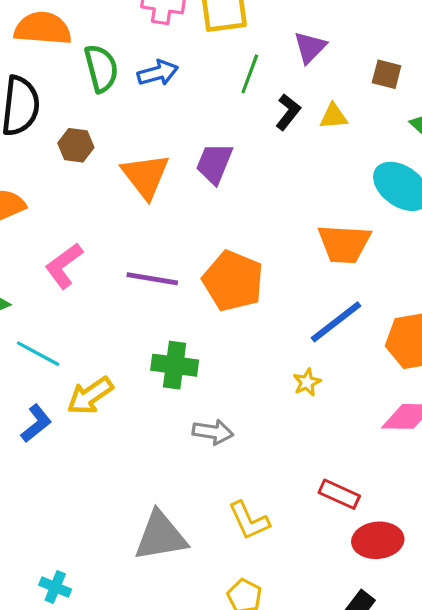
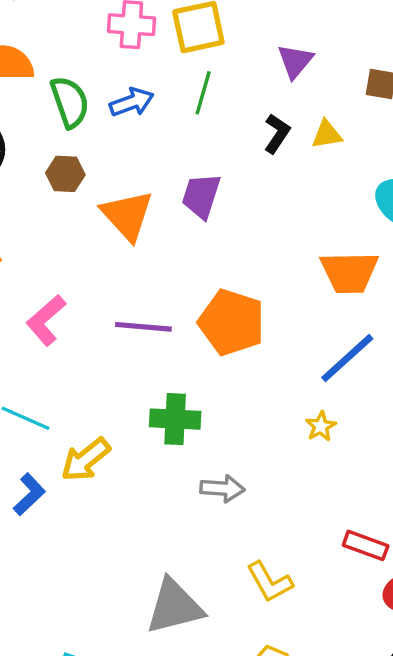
green line: (250, 74) -> (203, 93), moved
brown hexagon: (76, 145) -> (65, 174), moved

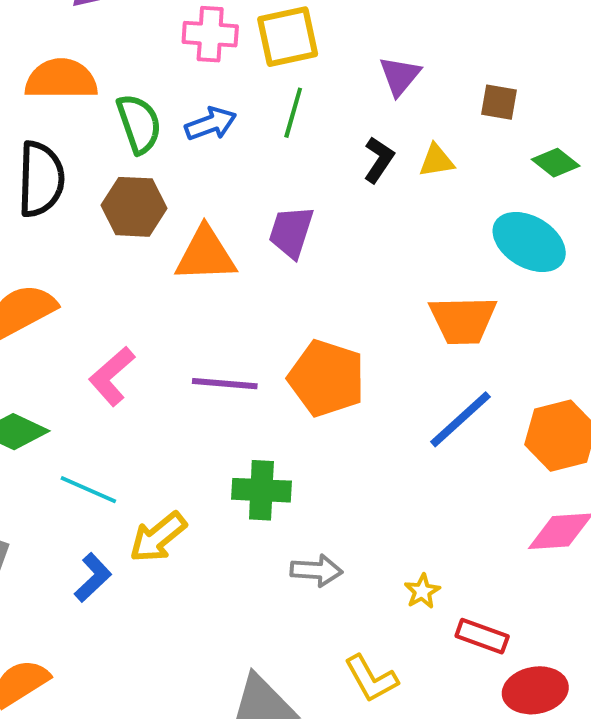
brown hexagon: (65, 174) -> (134, 207), size x1.4
orange triangle: (127, 215) -> (206, 255), turned -50
yellow star: (321, 426) -> (422, 591), moved

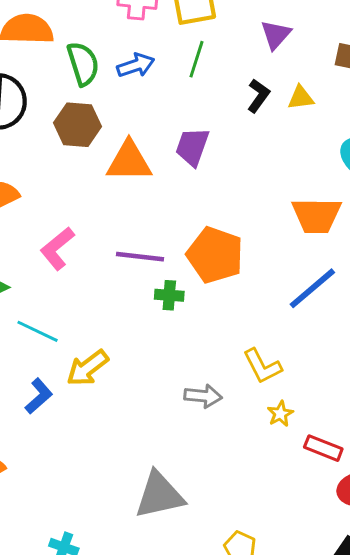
green cross: (261, 490) -> (169, 295), moved, size x0.7
yellow L-shape: (371, 679) -> (262, 366), moved

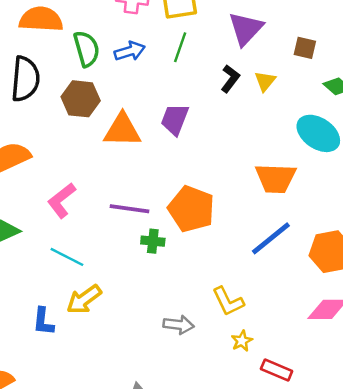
purple triangle: (276, 35) -> (246, 29), size x1.4
yellow triangle: (301, 98) -> (265, 81), turned -45
cyan line: (37, 331) -> (67, 257), moved
blue L-shape: (39, 396) -> (43, 322), turned 136

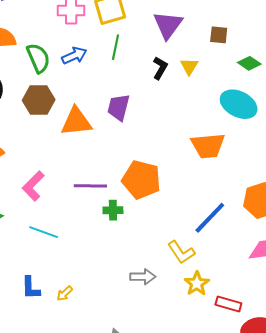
blue line: (271, 238) -> (210, 218), moved
yellow arrow: (84, 299) -> (65, 293), moved, size x0.6
yellow star: (242, 341) -> (197, 284), size x1.4

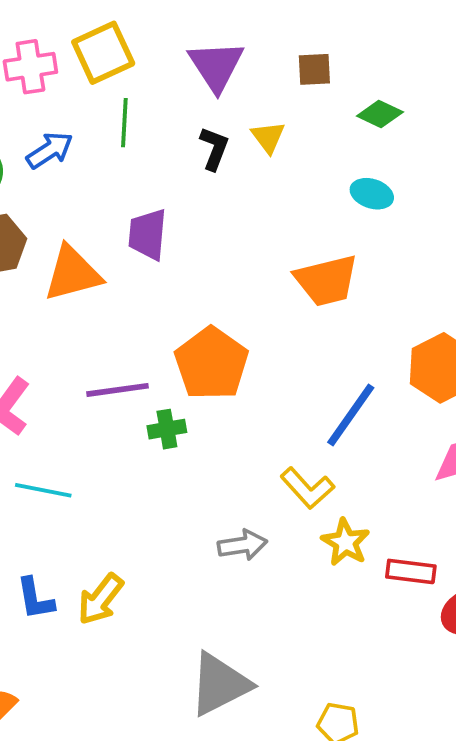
cyan ellipse: (239, 104) -> (372, 194), size x0.6
orange pentagon: (141, 180) -> (211, 363), turned 30
yellow arrow: (65, 293) -> (100, 599), size x1.6

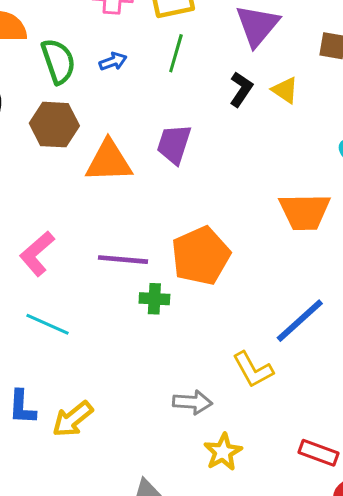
yellow triangle: (268, 137) -> (285, 90), turned -32
blue arrow: (50, 150) -> (113, 61), size x0.7
yellow star: (345, 542) -> (223, 452), moved

